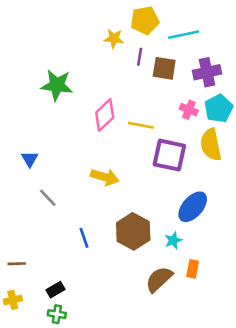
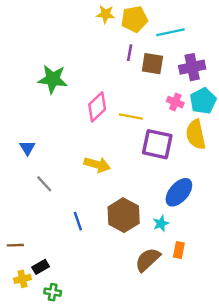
yellow star: (114, 39) -> (106, 14), moved
black rectangle: (56, 290) -> (41, 267), moved
yellow cross: (13, 300) -> (23, 279), moved

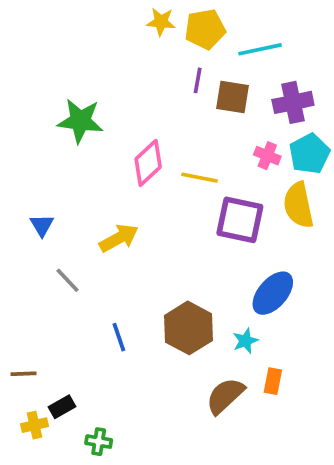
yellow arrow: (97, 165) -> (119, 238), moved, turned -45
green cross: (53, 292) -> (99, 442), moved

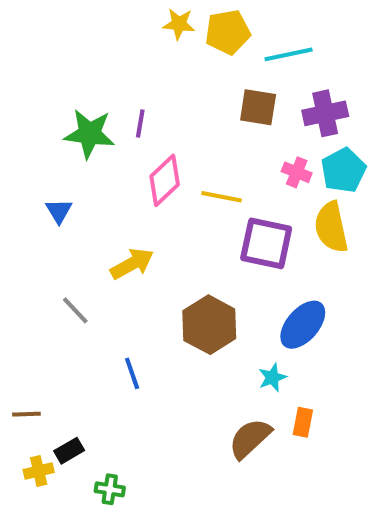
purple line: (198, 80) -> (140, 124), moved
blue triangle: (42, 225) -> (59, 211), moved
brown hexagon: (188, 328) -> (209, 325), moved

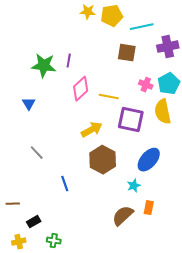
purple cross: (325, 113) -> (168, 47), moved
yellow arrow: (132, 264) -> (92, 130), moved
yellow cross: (39, 471) -> (19, 242), moved

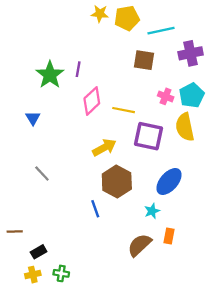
green star: (44, 66) -> (50, 75), turned 30
blue line: (65, 184) -> (95, 209), moved
yellow cross: (19, 242) -> (33, 275), moved

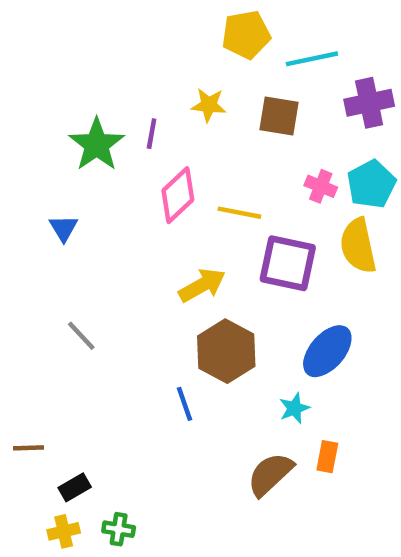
yellow star: (100, 14) -> (209, 105), moved

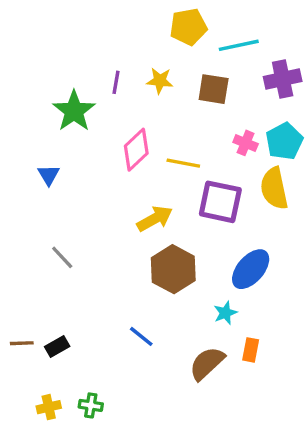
purple line: (152, 134) -> (116, 82), moved
blue line: (185, 404) -> (141, 336), moved, turned -32
black rectangle: (75, 487) -> (57, 347), moved

